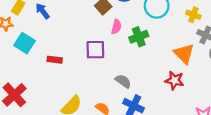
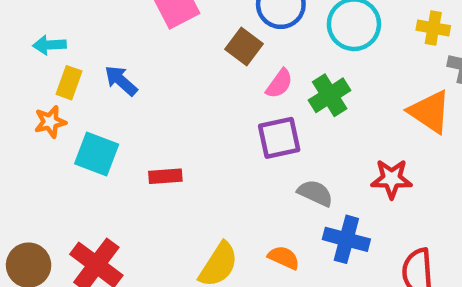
pink semicircle: (116, 27) -> (279, 84), turned 32
purple square: (95, 50) -> (279, 138), moved
red star: (174, 80) -> (392, 179), moved

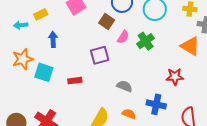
blue arrow: (121, 81) -> (53, 39), turned 49
yellow rectangle: (69, 83) -> (41, 14), moved, turned 48
orange star: (50, 122) -> (23, 59), size x1.5
purple square: (279, 138) -> (100, 55), moved
gray semicircle: (315, 193) -> (124, 86), moved

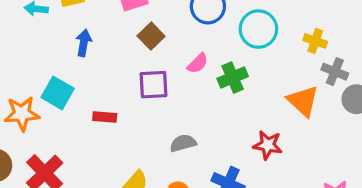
brown square: (107, 21) -> (151, 36), moved
orange star: (23, 59) -> (22, 114), moved
gray semicircle: (124, 86) -> (183, 143), turned -49

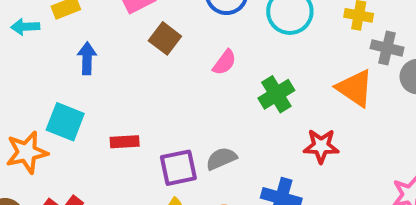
green cross: (233, 78) -> (276, 94), moved
purple square: (154, 85) -> (178, 168), moved

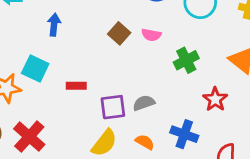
brown square: (165, 38) -> (119, 33), moved
pink semicircle: (225, 62) -> (151, 35), turned 60
red star: (321, 146) -> (215, 99), turned 30

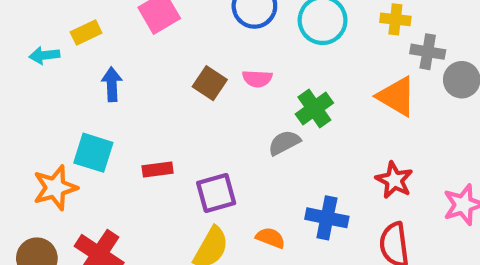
red star: (215, 99) -> (394, 180), moved
gray semicircle: (144, 103) -> (284, 143), moved

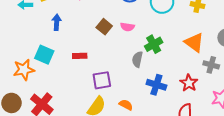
gray cross: (428, 52) -> (211, 65), moved
gray semicircle: (284, 143) -> (137, 59), turned -56
red rectangle: (158, 169) -> (80, 56), moved
blue cross: (327, 218) -> (156, 85), moved

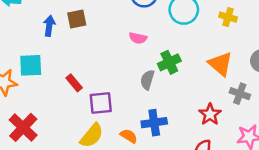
brown square: (104, 27) -> (77, 19), moved, turned 35
cyan square: (44, 55) -> (31, 65), turned -30
red rectangle: (80, 56) -> (74, 83), moved, turned 48
blue cross: (156, 85) -> (154, 123), moved, turned -30

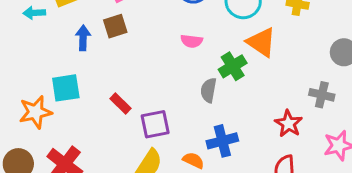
orange triangle: (220, 64) -> (261, 42), moved

